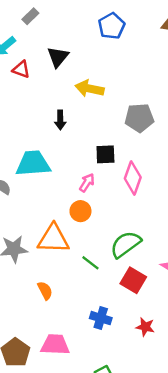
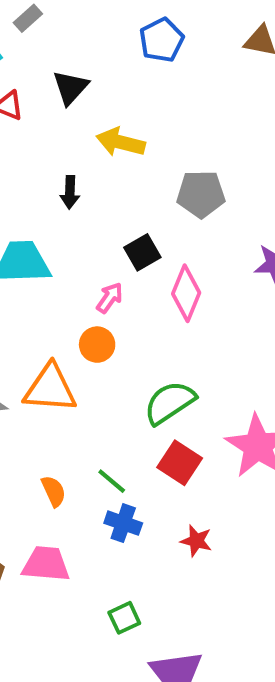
black square: (105, 154) -> (142, 252), turned -30
green line: (90, 263) -> (112, 481), moved
orange semicircle: (45, 291) -> (54, 491), moved

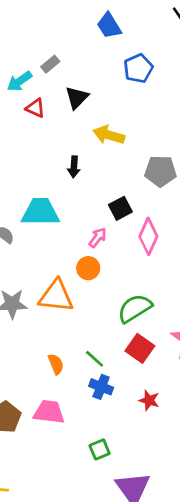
gray rectangle: (28, 18) -> (50, 64), moved

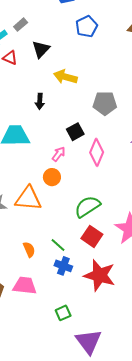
red star: (149, 400) -> (100, 275), size x2.0

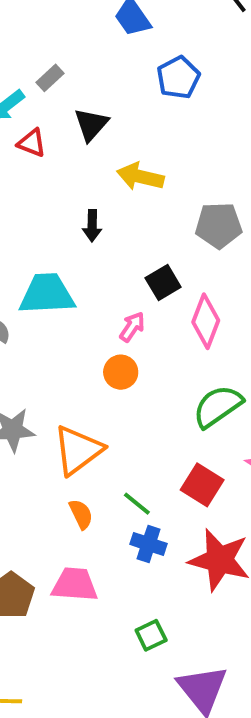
orange triangle: (28, 198) -> (78, 450), moved, turned -40
green semicircle: (87, 207) -> (218, 406), moved

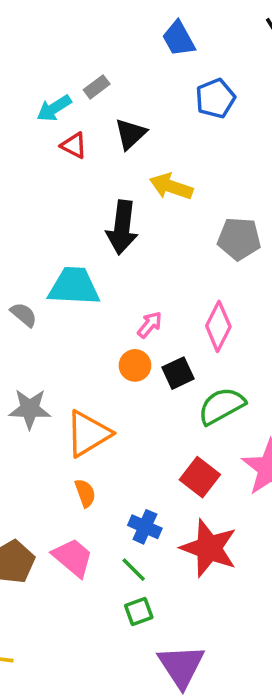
black arrow: (92, 226) -> (122, 227), size x1.8
black square: (163, 282) -> (178, 373), moved
green line: (137, 504) -> (134, 570), moved
pink trapezoid: (75, 585) -> (73, 558), turned 30

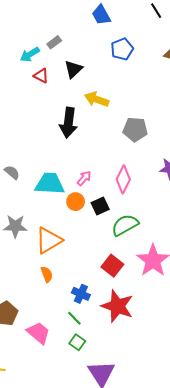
cyan trapezoid: (74, 286) -> (50, 184), moved
pink trapezoid: (73, 558) -> (38, 333), moved
green square: (139, 611) -> (77, 342), turned -35

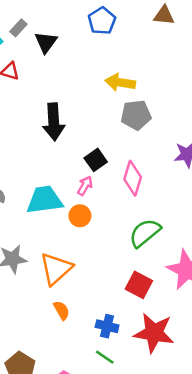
black triangle: (73, 69) -> (46, 42), moved
yellow arrow: (97, 99) -> (120, 82), moved
black square: (100, 206) -> (96, 160), moved

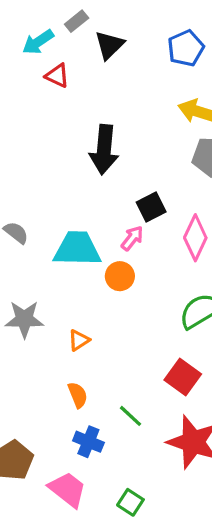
blue pentagon: (102, 21) -> (186, 48), moved
orange triangle: (56, 269) -> (79, 340), size x0.5
blue cross: (107, 326) -> (88, 442), moved
green line: (105, 357) -> (130, 416), moved

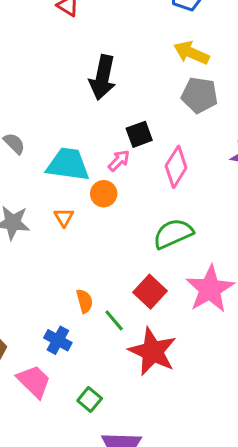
orange triangle: (79, 340) -> (64, 217), moved, turned -35
orange semicircle: (78, 395) -> (85, 301), moved
green line: (130, 416) -> (114, 320), moved

